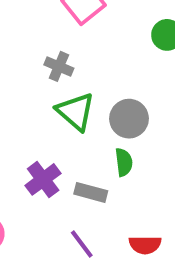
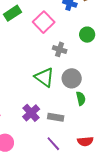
gray cross: (59, 66) -> (60, 49), moved
green semicircle: (124, 162) -> (81, 99), moved

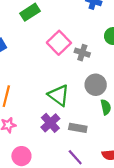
pink square: (44, 22) -> (59, 43), moved
green triangle: (44, 77) -> (59, 95), moved

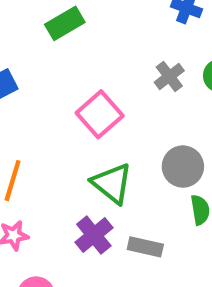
pink square: (59, 43) -> (100, 114), moved
gray cross: (82, 53) -> (169, 76), moved, turned 32

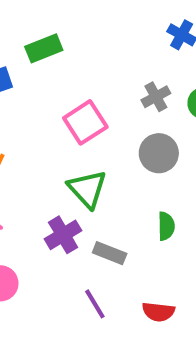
green rectangle: (65, 23) -> (44, 48), moved
gray circle: (183, 167) -> (159, 153), moved

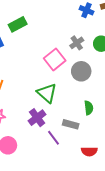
pink square: (85, 122) -> (55, 59), moved
gray rectangle: (110, 253) -> (71, 124), moved
purple line: (95, 304) -> (54, 138), moved

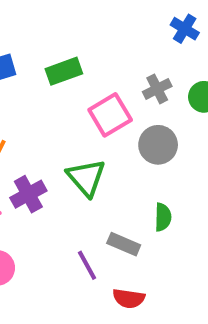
green rectangle: (18, 24) -> (64, 71), moved
purple cross: (37, 118) -> (28, 194), moved
red semicircle: (89, 151) -> (129, 298), moved

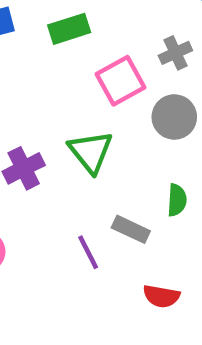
red semicircle: (129, 298) -> (161, 296), moved

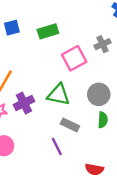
gray circle: (174, 117) -> (99, 94), moved
green triangle: (91, 152) -> (58, 95), turned -40
gray rectangle: (131, 229) -> (70, 125), moved

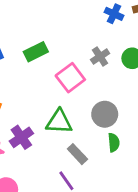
gray rectangle: (70, 125) -> (77, 154), turned 30

